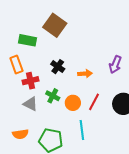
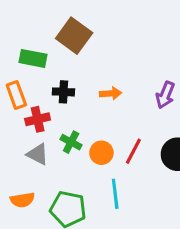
black cross: (58, 67) -> (63, 92), moved, turned -32
orange arrow: (85, 74) -> (111, 93), moved

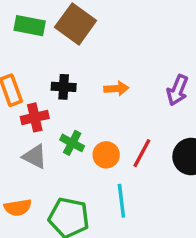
green rectangle: (33, 58) -> (30, 26), moved

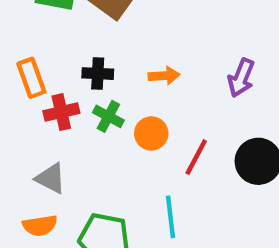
green cross: (72, 143) -> (108, 116), moved
orange circle: (106, 155) -> (151, 133), moved
gray triangle: (35, 157) -> (51, 178), moved

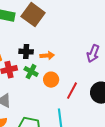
orange arrow: (164, 76) -> (47, 56), moved

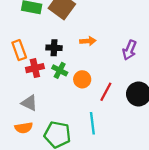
orange arrow: (47, 56) -> (88, 41), moved

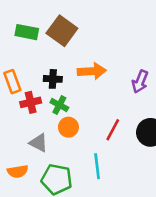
orange arrow: (88, 41) -> (92, 71), size x1.5
orange circle: (82, 79) -> (68, 127), moved
gray triangle: (29, 103) -> (38, 143), moved

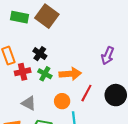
orange arrow: (92, 71) -> (70, 74), moved
black cross: (53, 79) -> (40, 54), turned 32
orange circle: (68, 127) -> (62, 101), moved

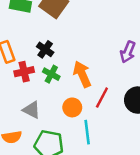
orange arrow: (70, 74) -> (82, 74), turned -110

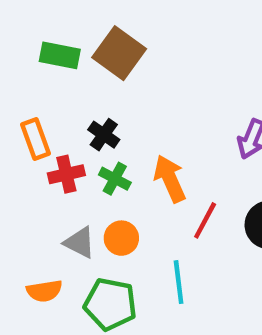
orange circle: (72, 107) -> (121, 238), moved

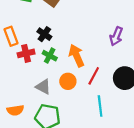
orange circle: (121, 238) -> (68, 81), moved
gray triangle: (80, 242) -> (43, 87), moved
cyan line: (179, 282) -> (100, 106), moved

